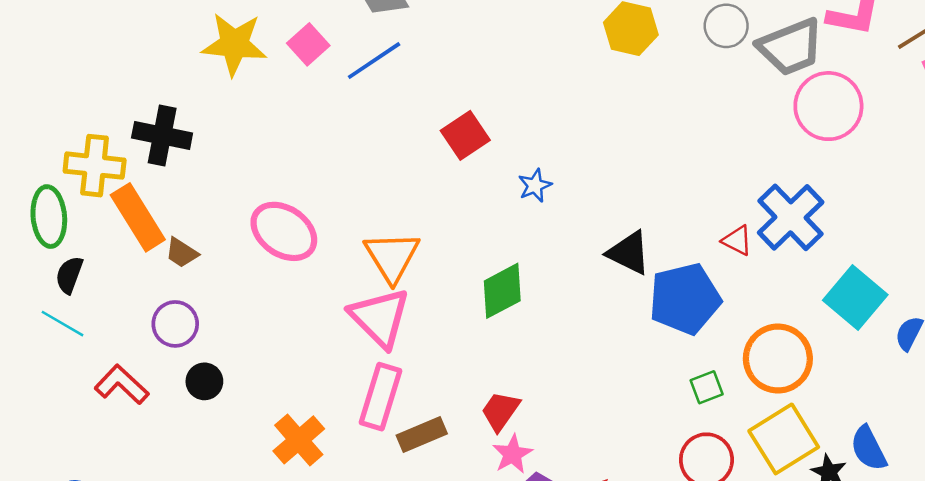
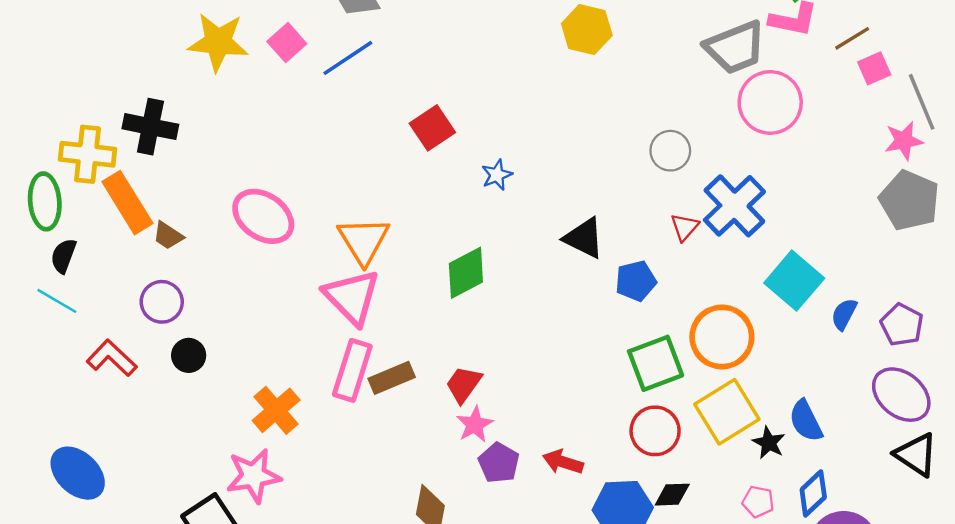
gray circle: (726, 26) -> (670, 151), moved
red triangle: (737, 241) -> (685, 227), turned 44
blue pentagon: (685, 299) -> (636, 281), size x0.6
green square: (707, 387) -> (656, 363), size x1.8
brown rectangle: (422, 434) -> (392, 378), moved

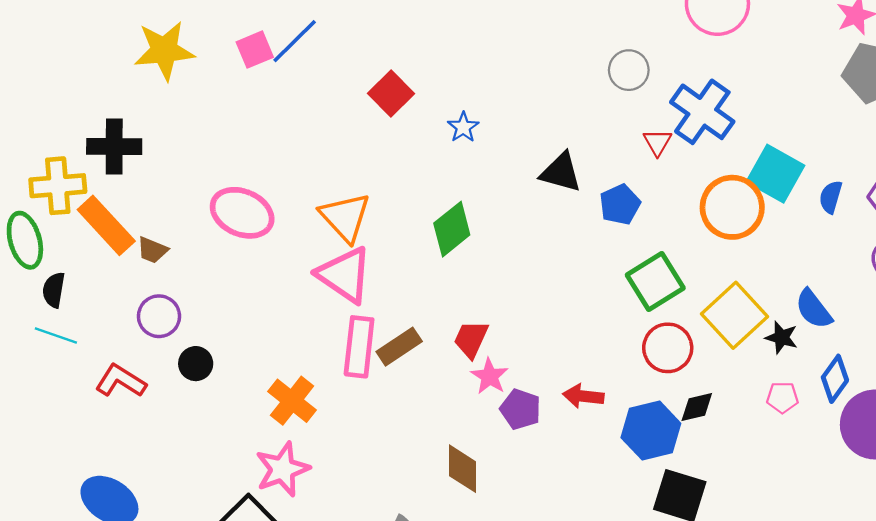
pink square: (287, 43) -> (255, 50), moved, turned 30
orange circle: (722, 337) -> (732, 207), moved

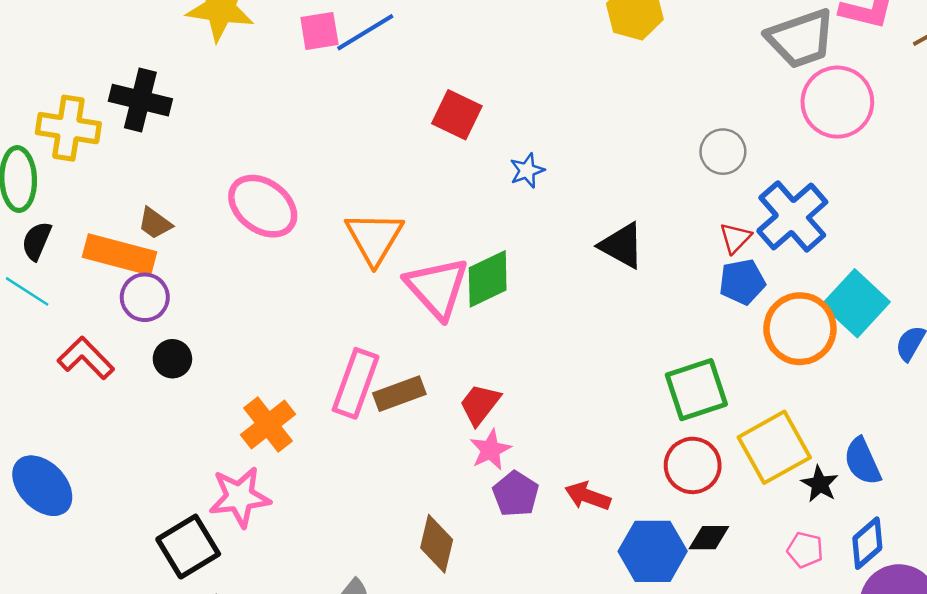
red square: (391, 94) -> (457, 115), turned -33
blue pentagon: (620, 204) -> (742, 282), moved
orange rectangle: (106, 225) -> (119, 255), moved, turned -46
pink triangle: (345, 275) -> (437, 288), moved

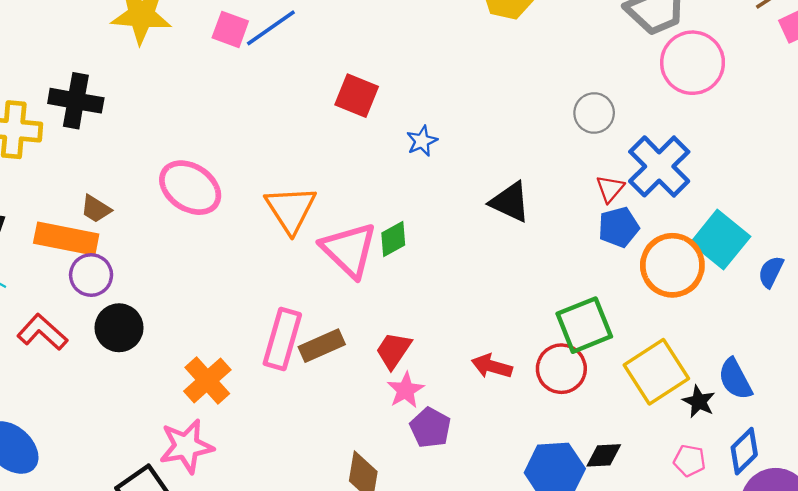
pink square: (319, 31) -> (230, 29), turned 33
green diamond: (488, 279) -> (393, 239), size x0.7
black circle: (172, 359) -> (119, 328), size x1.4
red circle: (693, 465) -> (561, 369), moved
red arrow: (588, 496) -> (492, 366), moved

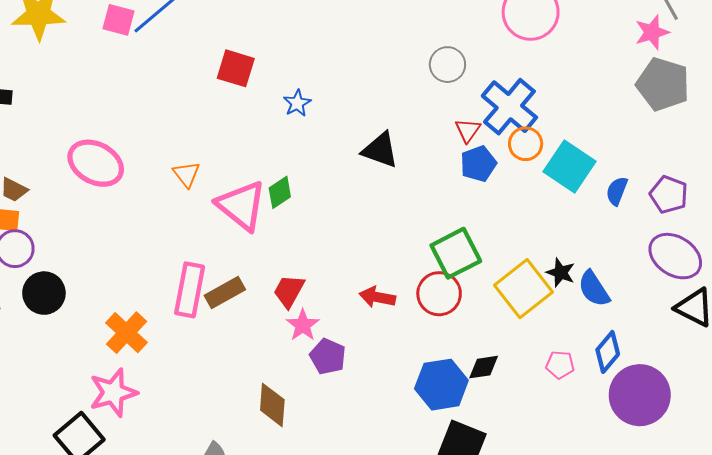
orange triangle: (291, 209) -> (186, 174), size x0.6
orange circle: (672, 265) -> (526, 144), moved, size x0.6
black star: (699, 402) -> (561, 273), moved

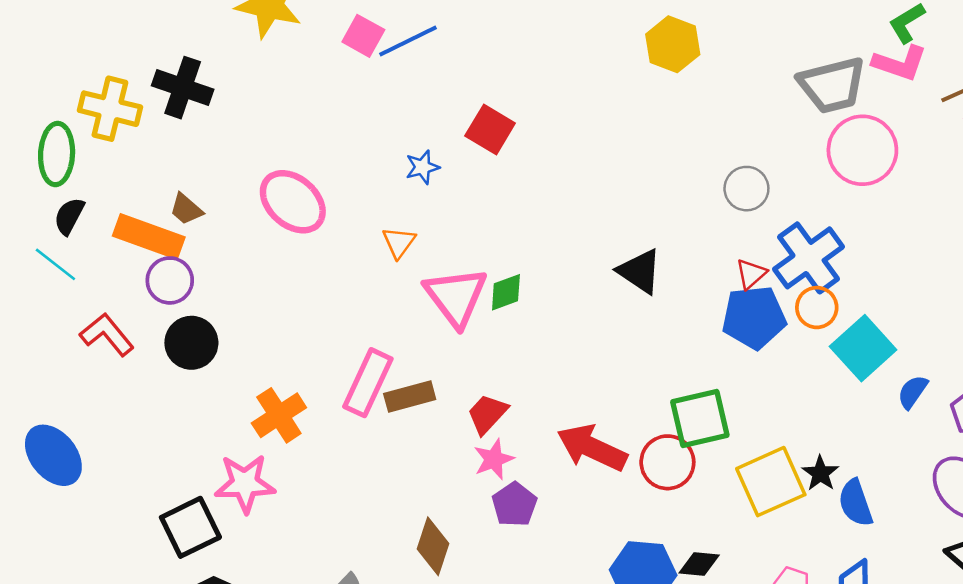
blue star: (297, 103) -> (422, 167), moved
blue pentagon: (478, 164) -> (754, 317), size x1.4
red arrow: (377, 297) -> (592, 448), size x1.6

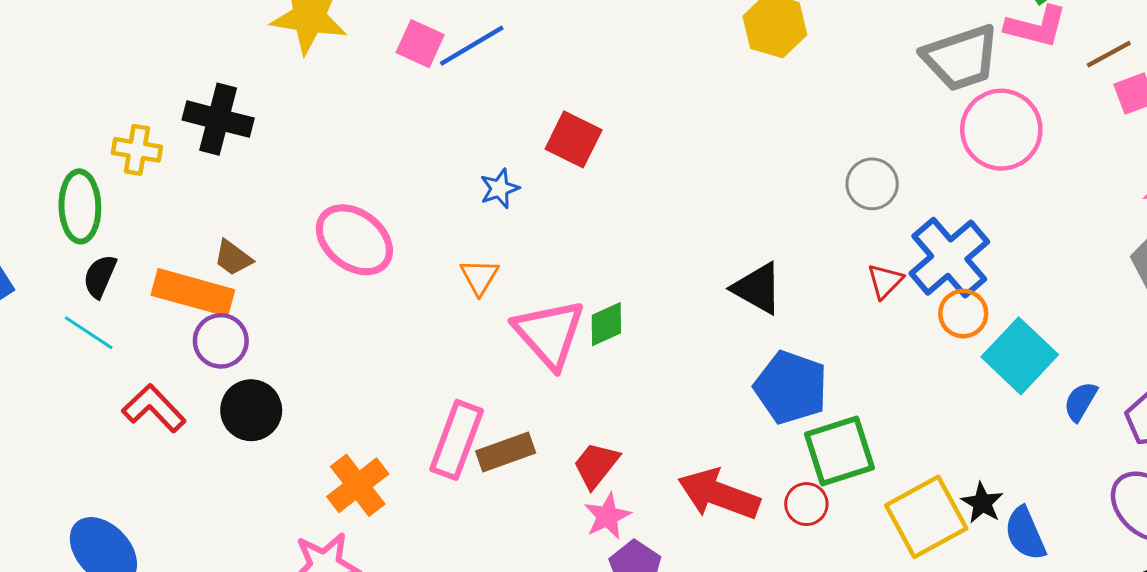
yellow cross: (110, 109) -> (137, 150), size x0.7
blue pentagon: (754, 317) -> (791, 387), moved, turned 30
red circle: (667, 462) -> (806, 504), size x0.7

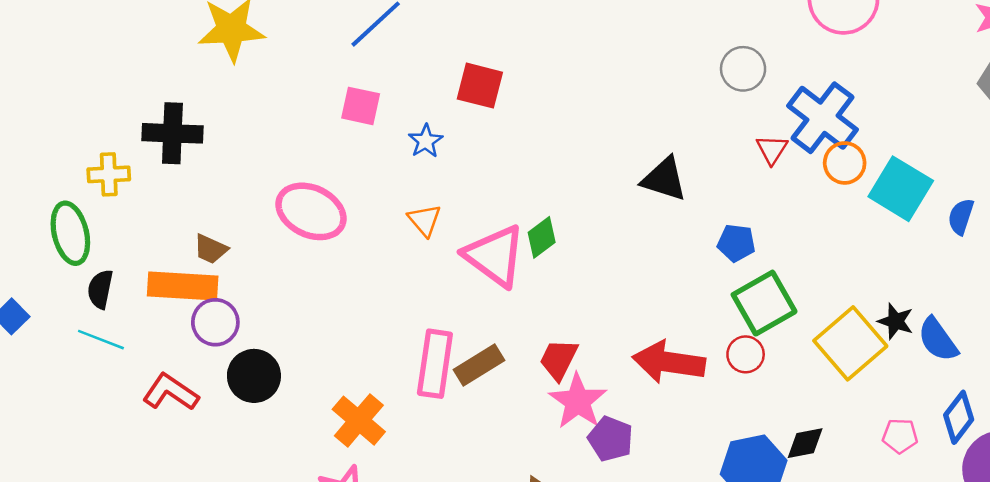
pink square: (420, 44) -> (361, 106), moved
blue pentagon: (791, 387) -> (736, 243), moved, size x0.6
pink star: (607, 516) -> (578, 401), size x1.4

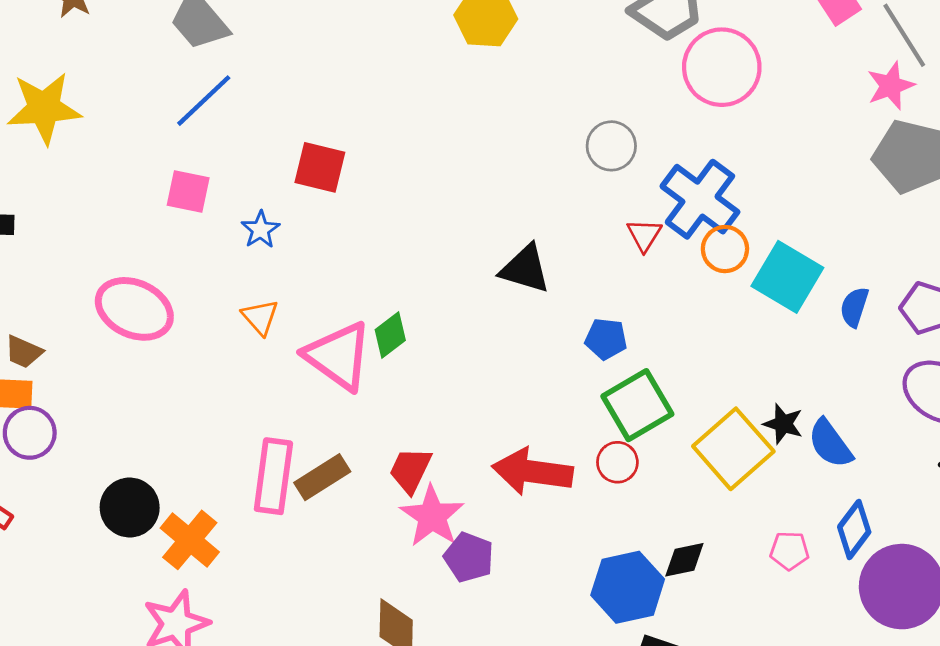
black circle: (254, 376) -> (130, 508), moved

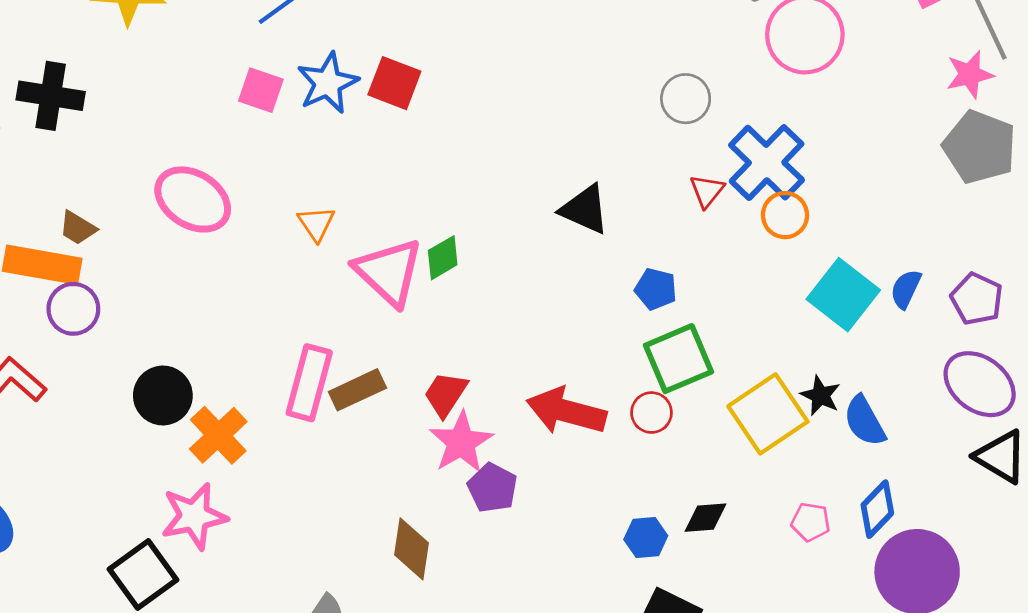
blue star: (260, 230) -> (328, 83), moved, size x1.6
cyan square: (787, 277) -> (843, 295), moved
blue hexagon: (628, 587) -> (646, 538), size x0.6

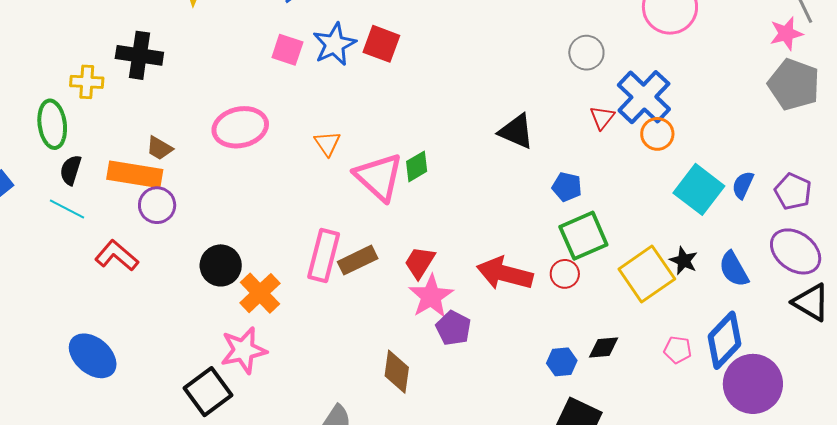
pink ellipse: (193, 199) -> (240, 127), turned -44
blue semicircle: (865, 421) -> (734, 269), moved
blue diamond: (877, 509) -> (724, 340), size x1.4

